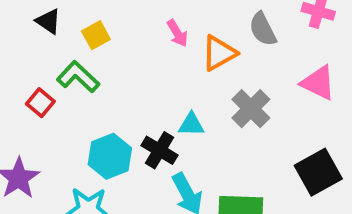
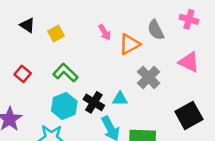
green L-shape: (78, 77) -> (65, 73), moved
cyan triangle: (191, 124) -> (120, 99), moved

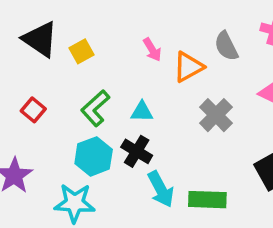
black triangle: (27, 25) -> (40, 39), size x1.6
green L-shape: (65, 73) -> (95, 108), turned -85
cyan triangle: (120, 99) -> (142, 112), moved

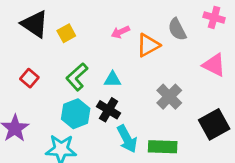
pink arrow: (152, 50) -> (120, 32), turned 96
gray cross: (216, 115) -> (169, 97), moved

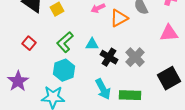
pink triangle: (214, 65) -> (169, 33), turned -30
black cross: (109, 110) -> (109, 57), moved

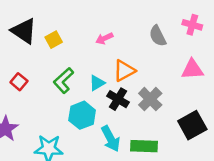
orange triangle: (119, 18) -> (124, 71), moved
cyan triangle: (92, 44) -> (97, 83), turned -32
cyan hexagon: (64, 70) -> (82, 115), moved

